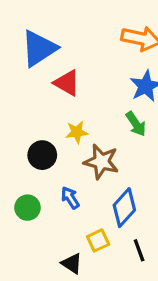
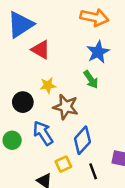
blue arrow: (70, 198) -> (43, 133), size x1.5

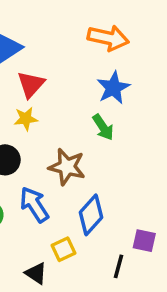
red triangle: (41, 50) -> (31, 84), turned 42
yellow star: (48, 85) -> (26, 119), moved
black line: (93, 171) -> (118, 266), moved, turned 35

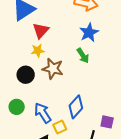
brown star: (67, 167) -> (53, 69), moved
blue arrow: (34, 205) -> (43, 113), moved

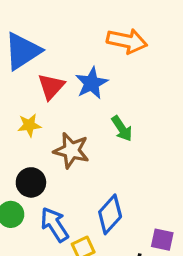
blue star: (89, 32) -> (92, 83), moved
yellow star: (38, 51) -> (29, 125), moved
black circle: (26, 75) -> (31, 182), moved

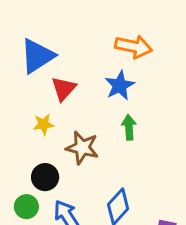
blue star: (92, 83) -> (120, 85), moved
green arrow: (122, 129) -> (129, 127), turned -150

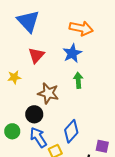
blue triangle: (37, 56) -> (28, 21), moved, turned -40
yellow star: (43, 124) -> (14, 77), moved
black circle: (45, 177) -> (34, 114), moved

